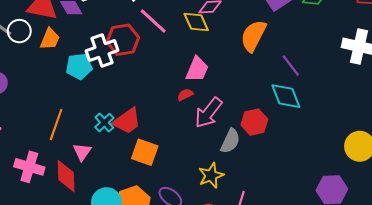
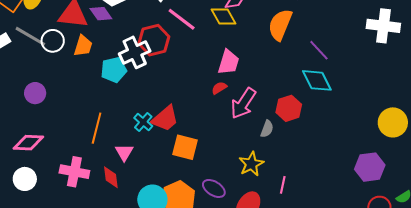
gray semicircle: (230, 141) -> (267, 129), size x0.7
red diamond: (66, 176) -> (111, 177), size x0.7

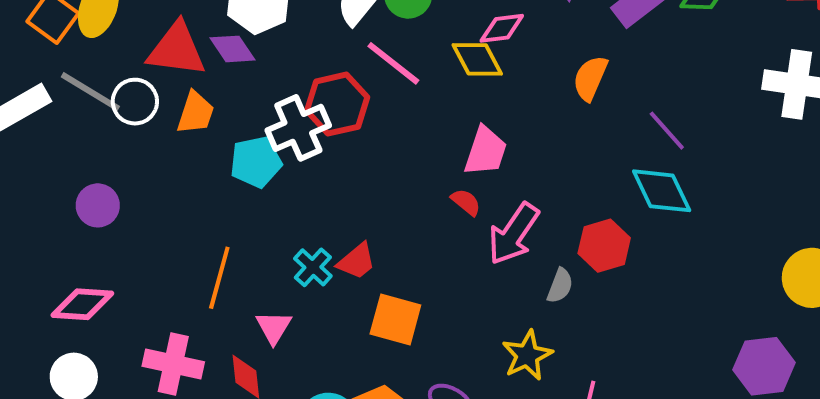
orange semicircle: (280, 25) -> (590, 78), size x0.7
red semicircle: (219, 88) -> (466, 202), turned 70
red trapezoid: (165, 119) -> (357, 261), size x0.7

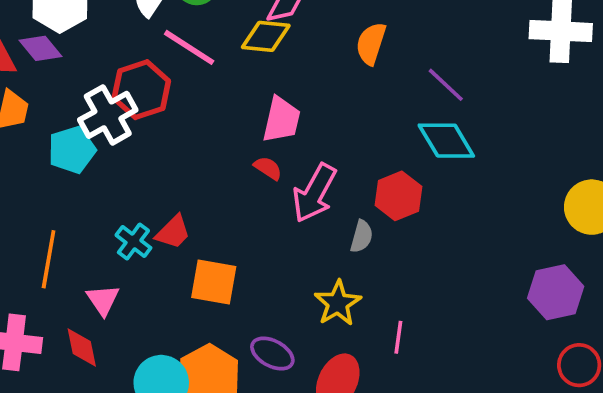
yellow diamond: (477, 59) -> (266, 36), turned -51

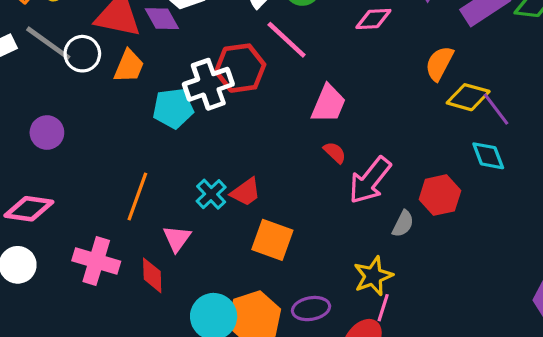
yellow diamond: (266, 36) -> (468, 97), moved
pink trapezoid: (281, 120) -> (328, 104), moved
cyan diamond: (446, 141) -> (488, 156), size x0.7
pink line: (398, 337) -> (383, 308), moved
purple ellipse: (272, 354) -> (311, 309), turned -48

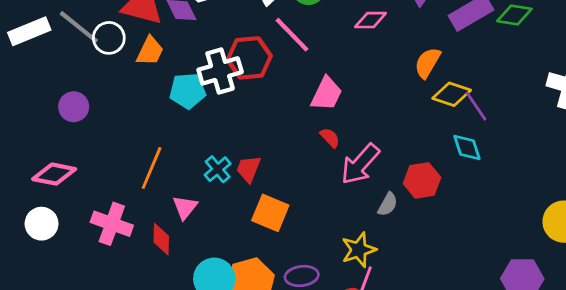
red trapezoid: (246, 192) -> (249, 169), turned 144

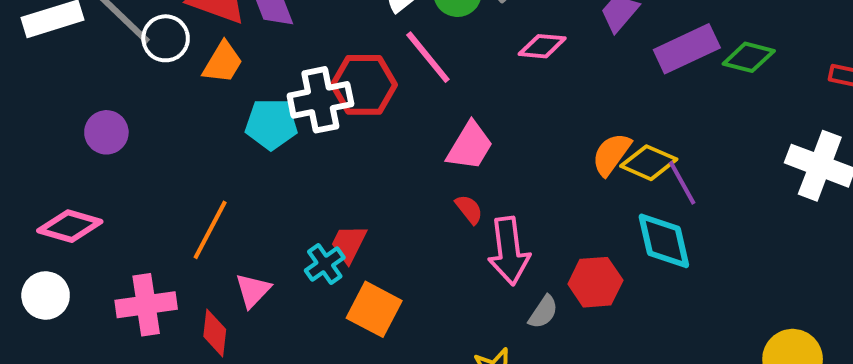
orange semicircle: (428, 63) -> (611, 154), moved
cyan diamond: (467, 148) -> (664, 241), size x1.4
pink arrow: (360, 164) -> (509, 251), turned -54
cyan cross: (218, 169) -> (325, 264), moved
pink cross: (112, 224) -> (146, 305), turned -33

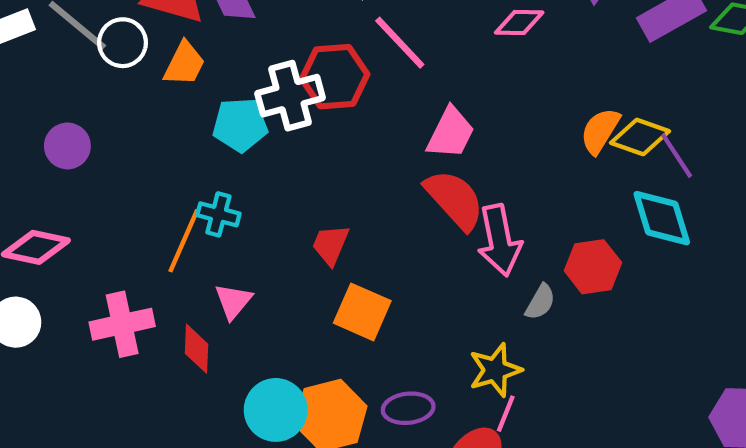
red semicircle: (469, 209) -> (455, 200), size x2.0
cyan cross: (325, 264) -> (218, 214), moved, turned -36

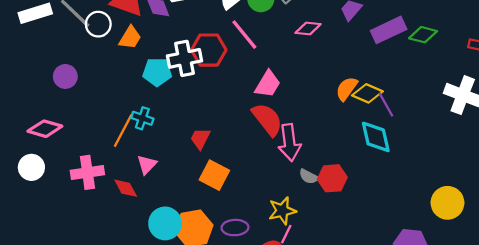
red hexagon: (593, 267) -> (332, 178), moved
gray semicircle: (540, 302) -> (309, 177), turned 84
red diamond: (196, 349) -> (126, 188), turned -35

